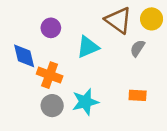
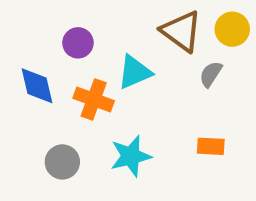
orange cross: (50, 75) -> (94, 99), moved
gray circle: (52, 106) -> (62, 162), moved

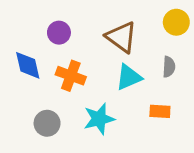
brown triangle: (181, 31) -> (121, 37), moved
cyan triangle: (135, 72) -> (129, 77), moved
gray semicircle: (211, 74) -> (169, 67), moved, turned 150

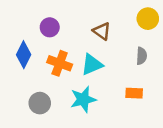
brown triangle: (121, 37) -> (102, 31), size x0.7
blue diamond: (28, 65) -> (24, 55), turned 40
cyan triangle: (129, 77) -> (92, 65), moved

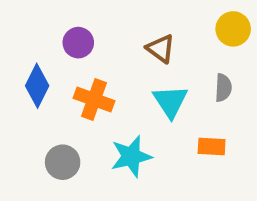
cyan triangle: (92, 65) -> (170, 101), moved, turned -40

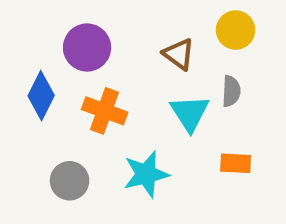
yellow circle: (233, 29) -> (236, 30), moved
purple circle: (78, 43) -> (87, 47), size x1.4
gray semicircle: (223, 88) -> (231, 91), moved

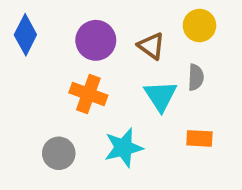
purple circle: (87, 47) -> (96, 40), moved
blue diamond: (41, 96) -> (25, 35), moved

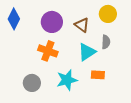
cyan triangle: (161, 96) -> (87, 52), turned 30
orange rectangle: (199, 138) -> (98, 75), moved

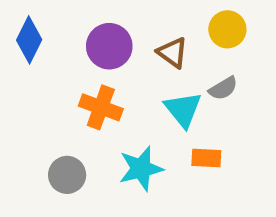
gray semicircle: (106, 42) -> (223, 88), turned 56
cyan triangle: (87, 52) -> (183, 109), turned -36

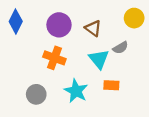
yellow circle: (227, 29) -> (134, 18), moved
cyan star: (141, 169) -> (76, 91), turned -30

